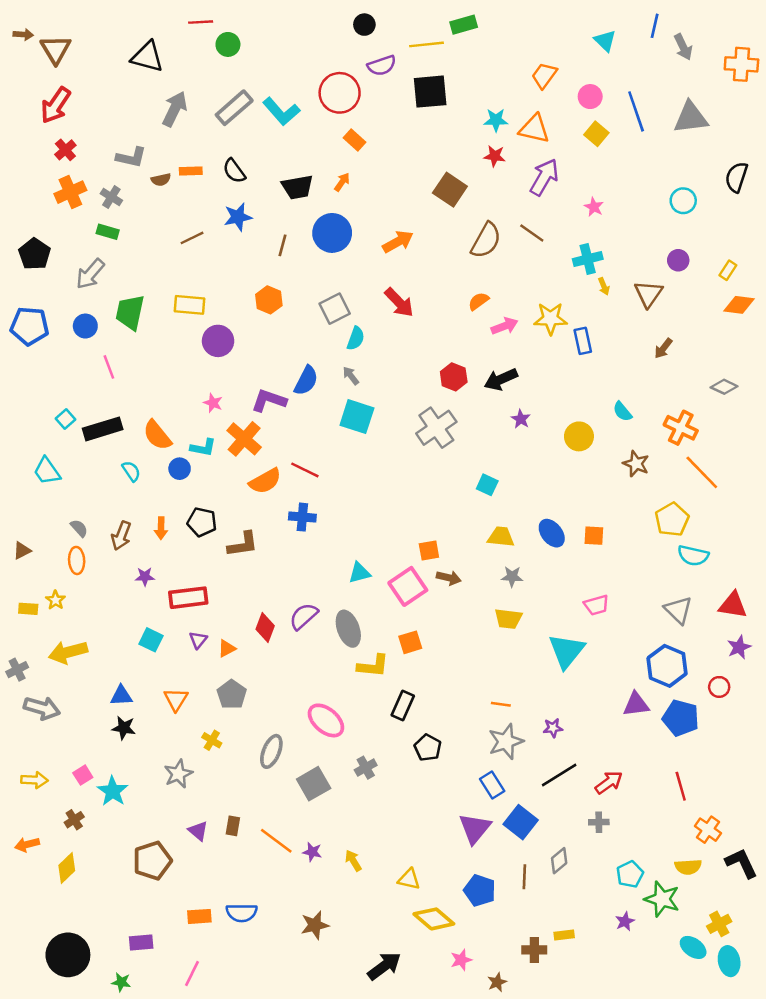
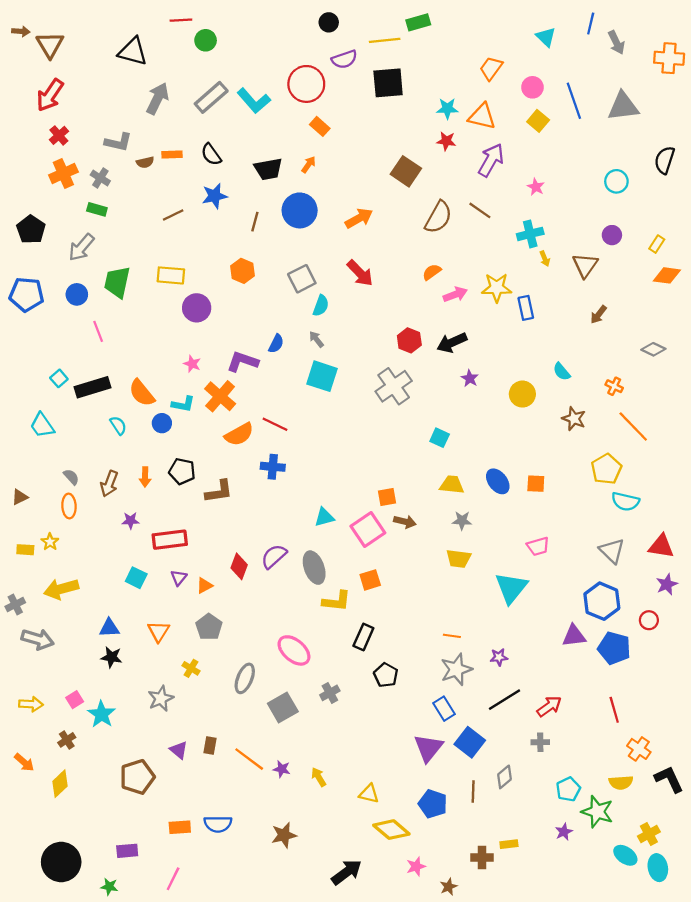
blue semicircle: (306, 381) -> (276, 344), size x0.7
orange cross: (681, 428) -> (614, 386), size x0.6
orange arrow: (27, 844) -> (24, 762), turned -125

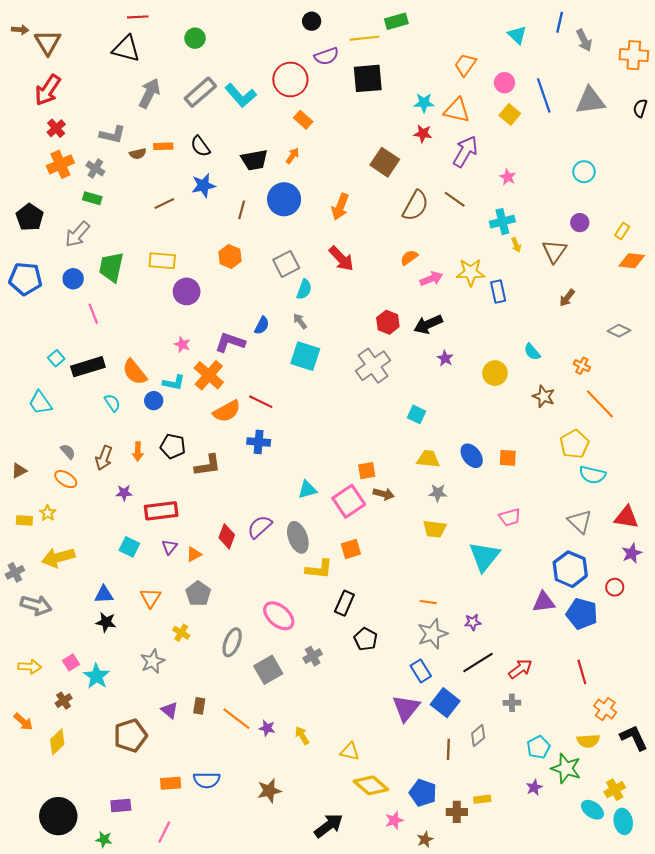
red line: (181, 20) -> (138, 17), moved
black semicircle: (665, 160) -> (640, 108), moved, size x0.7
orange arrow: (359, 218) -> (340, 207), turned 140
orange ellipse: (69, 506) -> (66, 479), turned -55
blue pentagon: (433, 804) -> (423, 793), moved

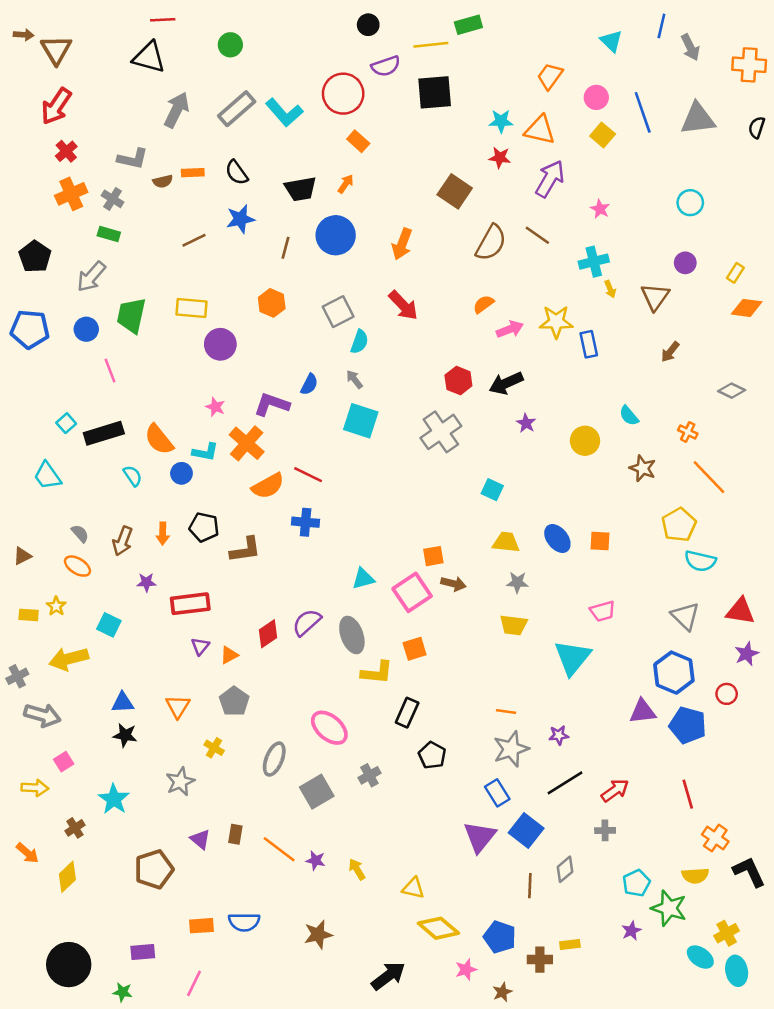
red diamond: (227, 536) -> (268, 634), turned 35
cyan square: (129, 547) -> (109, 625), moved
pink square: (71, 662) -> (64, 762), moved

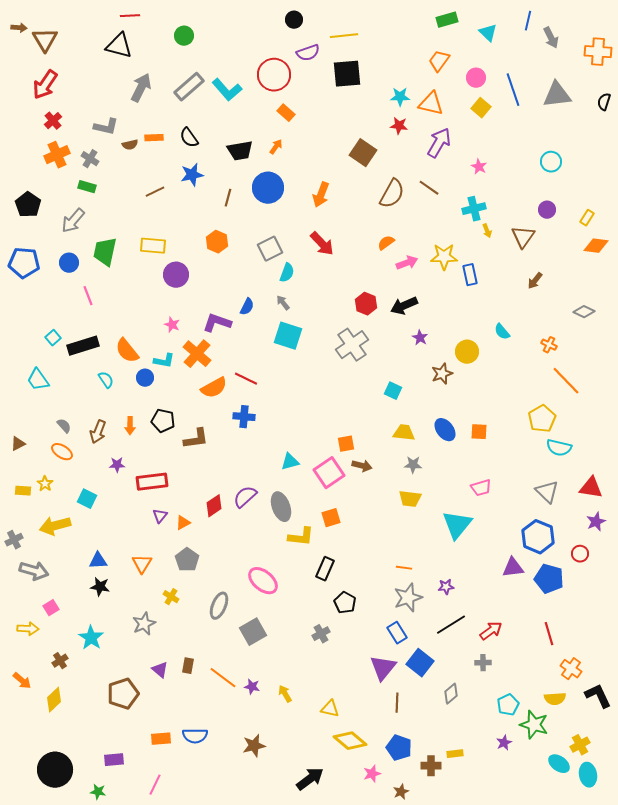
green rectangle: (468, 25) -> (447, 20), moved
brown star: (643, 468) -> (442, 374), moved, turned 30
gray cross: (369, 775) -> (321, 634), moved
brown line: (530, 886) -> (397, 703), moved

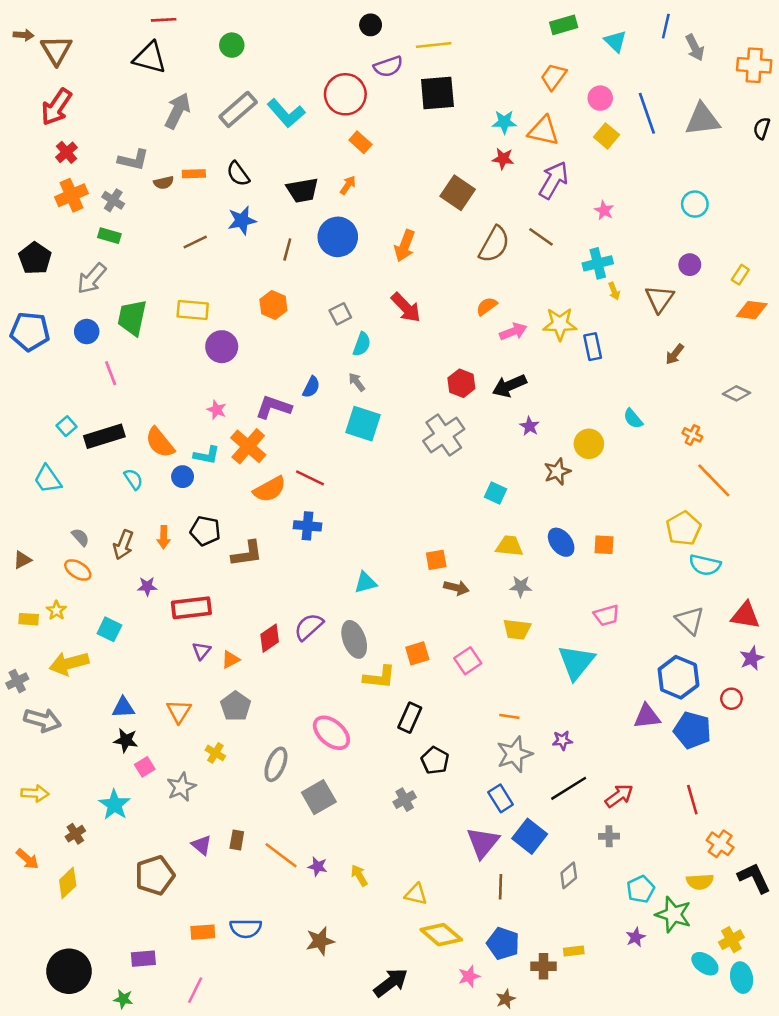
gray square: (270, 249) -> (340, 314), size x0.7
pink square: (329, 473) -> (468, 661), moved, size x0.7
pink square: (51, 608) -> (145, 767), moved

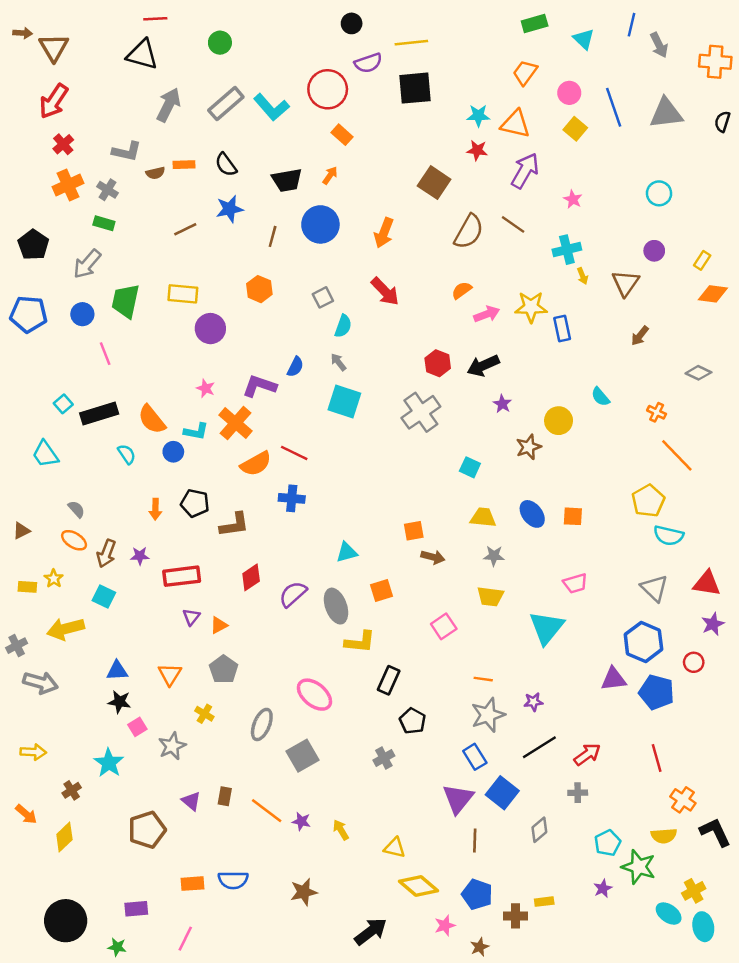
brown arrow: (123, 545) -> (106, 553), moved
red diamond: (270, 638) -> (251, 577), moved
orange square: (417, 653) -> (381, 591), moved

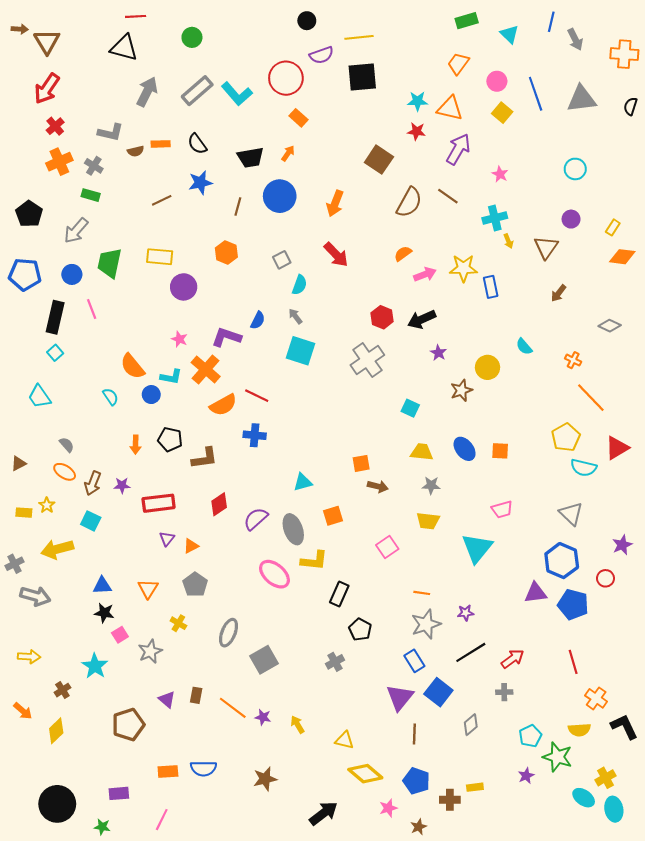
black rectangle: (99, 413) -> (55, 317), moved, turned -60
red triangle: (707, 583) -> (617, 448), moved, turned -40
pink ellipse: (314, 695) -> (274, 574), moved

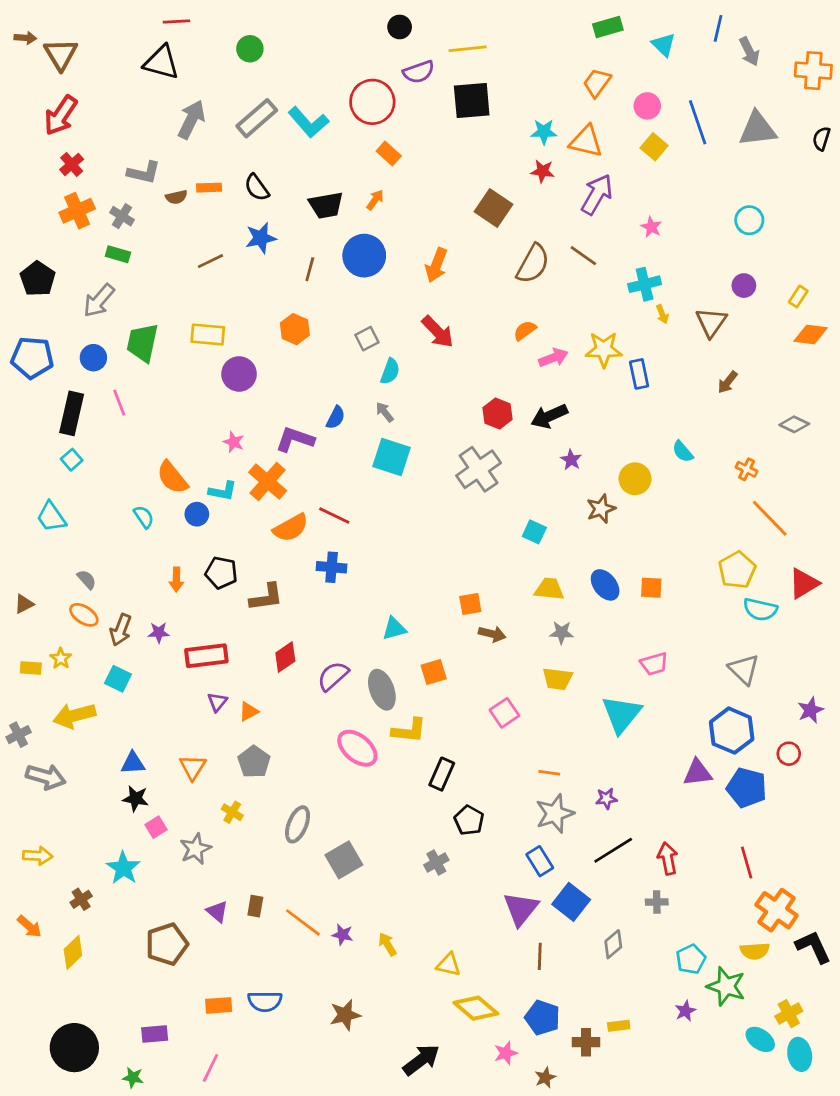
red arrow: (513, 659) -> (668, 858), turned -65
orange cross: (596, 698) -> (777, 910), size x1.4

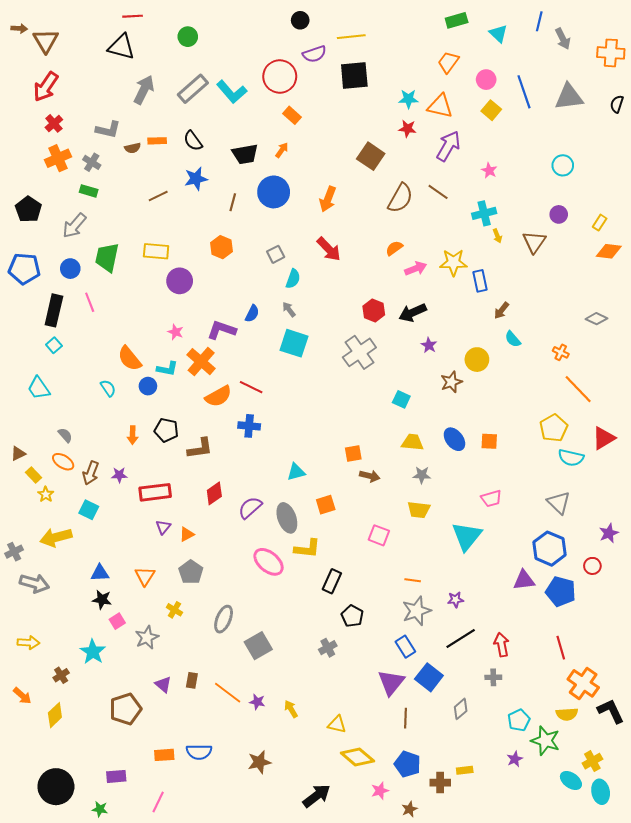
brown arrow: (728, 382) -> (501, 310), moved
yellow rectangle: (31, 668) -> (33, 475), moved, turned 42
pink square: (504, 713) -> (379, 535), turned -35

